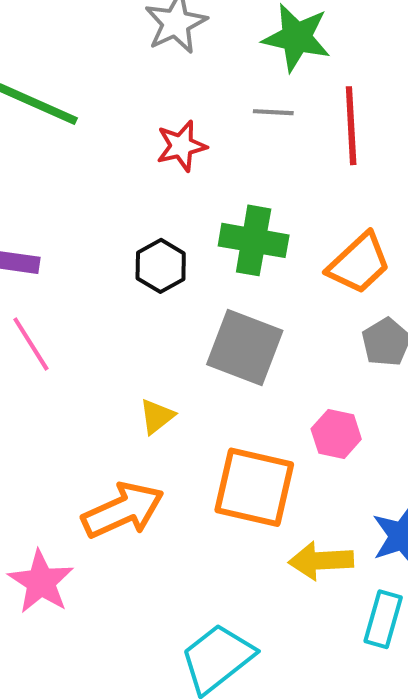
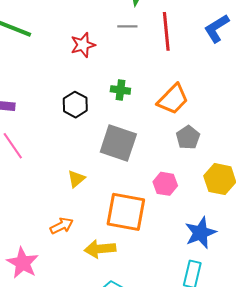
green cross: (254, 240) -> (120, 90), size x0.6
orange arrow: (123, 510) -> (62, 226), size x0.6
yellow arrow: (321, 561) -> (100, 249), moved

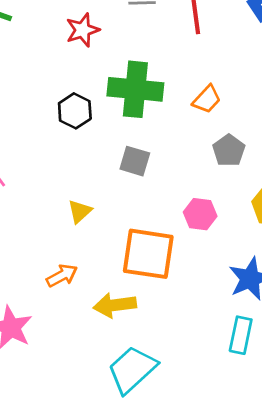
green cross: (120, 90) -> (135, 89), size x2.0
orange trapezoid: (173, 99) -> (207, 99), size x0.7
gray square: (118, 143) -> (135, 161), size x0.6

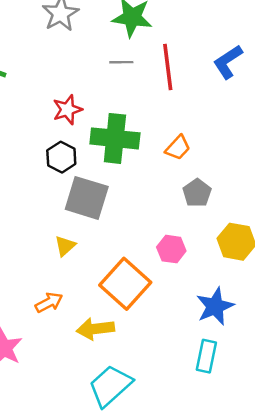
red star: (83, 30) -> (67, 110), moved
gray square: (135, 161) -> (87, 198), moved, size x1.6
orange square: (148, 254) -> (125, 284), turned 33

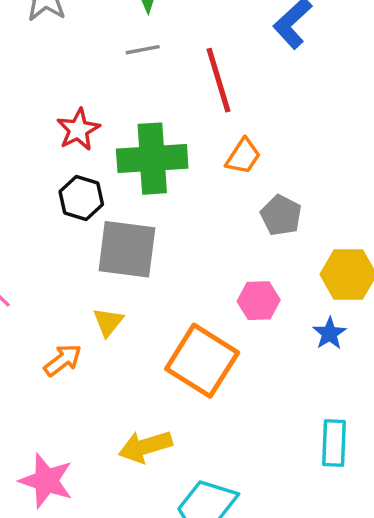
red line: (168, 67) -> (219, 80), moved
orange arrow: (49, 302) -> (63, 360), moved
blue star: (215, 306) -> (330, 333), moved, size x0.6
yellow arrow: (95, 329) -> (145, 447), moved

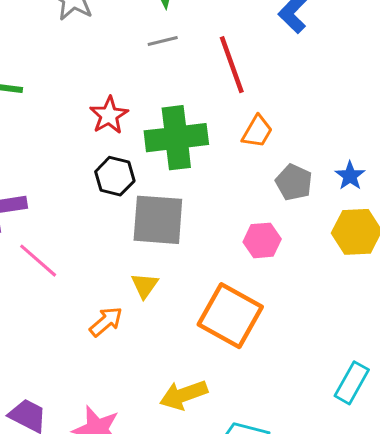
pink hexagon: (259, 301) -> (262, 240), moved
blue star: (330, 333) -> (350, 176), moved
cyan rectangle: (334, 443) -> (352, 383), turned 30

